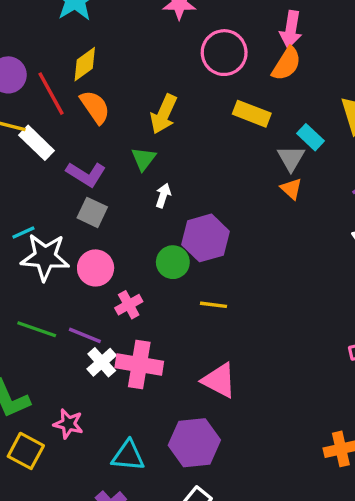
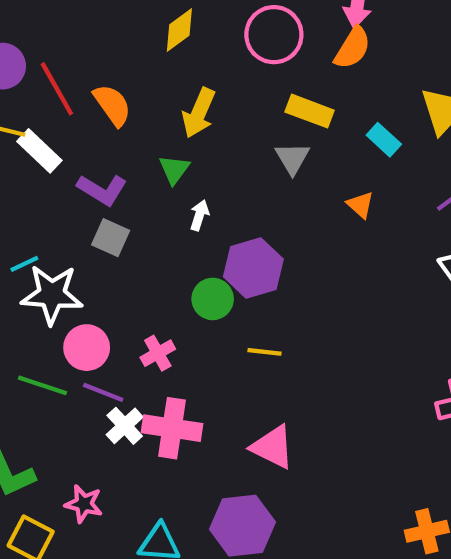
yellow diamond: (85, 64) -> (179, 30), moved
gray triangle: (291, 158) -> (292, 158), moved
pink circle: (96, 268) -> (87, 348), moved

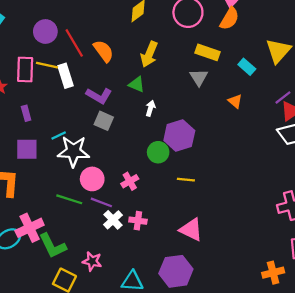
white rectangle: (39, 151) -> (66, 76), turned 30
green triangle: (174, 169) -> (137, 84), turned -42
pink cross: (172, 428) -> (138, 221), size x0.6

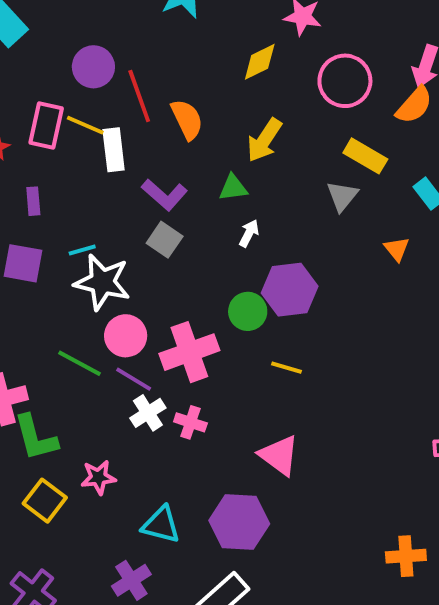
green triangle: (137, 84) -> (233, 188), turned -42
pink cross: (130, 181) -> (189, 352), size x1.8
pink star: (92, 261) -> (98, 477), turned -30

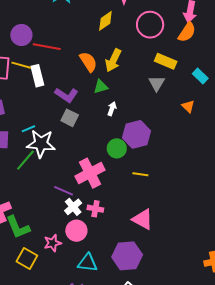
red line: (139, 96) -> (47, 47), turned -52
orange semicircle: (187, 119) -> (88, 62), moved
pink circle: (126, 336) -> (76, 231), moved
green line: (80, 363) -> (25, 160), moved, turned -70

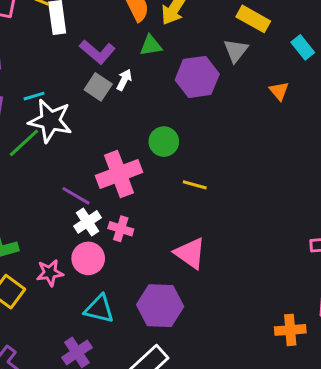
white arrow: (112, 109) -> (124, 80), moved
purple hexagon: (137, 134) -> (197, 77), moved

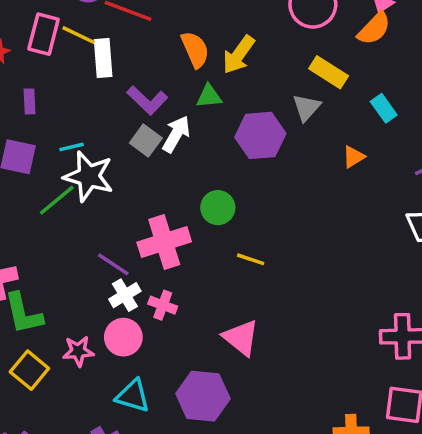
white arrow: (124, 80) -> (176, 134), size x1.5
orange triangle: (279, 91) -> (354, 157), turned 35

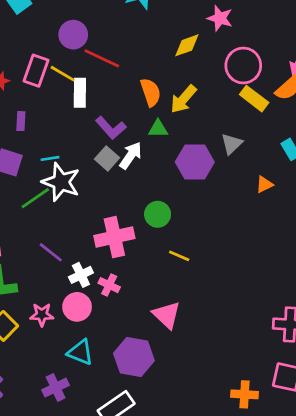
yellow rectangle: (329, 72) -> (254, 99), moved
purple line: (113, 264) -> (51, 252), moved

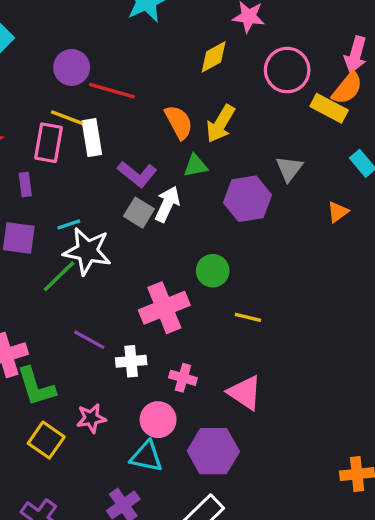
pink rectangle: (36, 71) -> (49, 143), moved
yellow rectangle: (254, 99) -> (329, 108), moved
white cross: (81, 275) -> (131, 361), turned 30
pink cross: (109, 285) -> (183, 378), moved
pink circle: (77, 307) -> (158, 420), moved

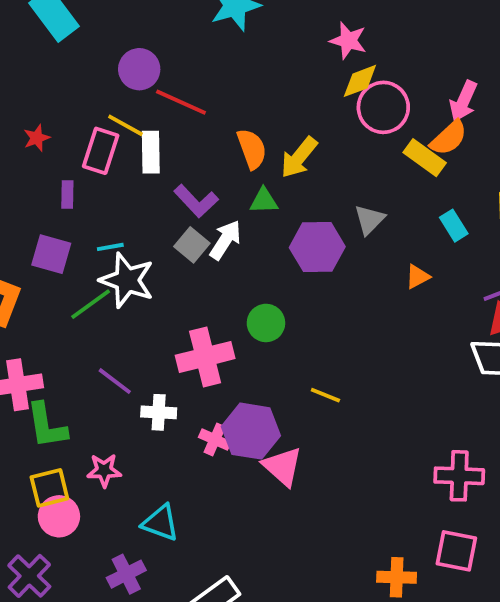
yellow diamond: (214, 57) -> (360, 81), moved
yellow line: (248, 317) -> (325, 395), moved
pink circle: (158, 420) -> (59, 516), moved
yellow square: (46, 440) -> (49, 488), turned 33
purple hexagon: (213, 451) -> (251, 431), moved

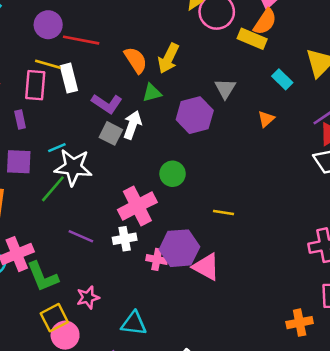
white cross: (159, 412) -> (125, 239), moved

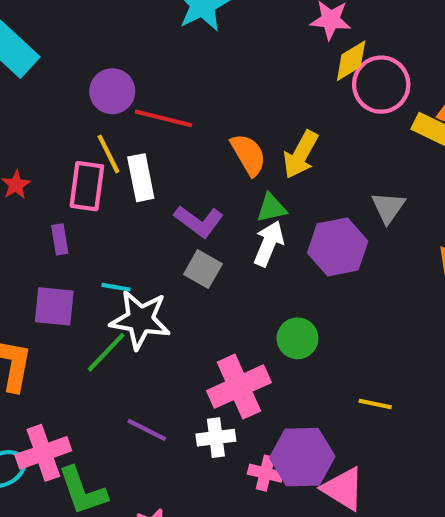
yellow line: (48, 64) -> (109, 154), turned 45
white arrow: (132, 125) -> (269, 244), moved
cyan line: (57, 148) -> (116, 287), turned 30

